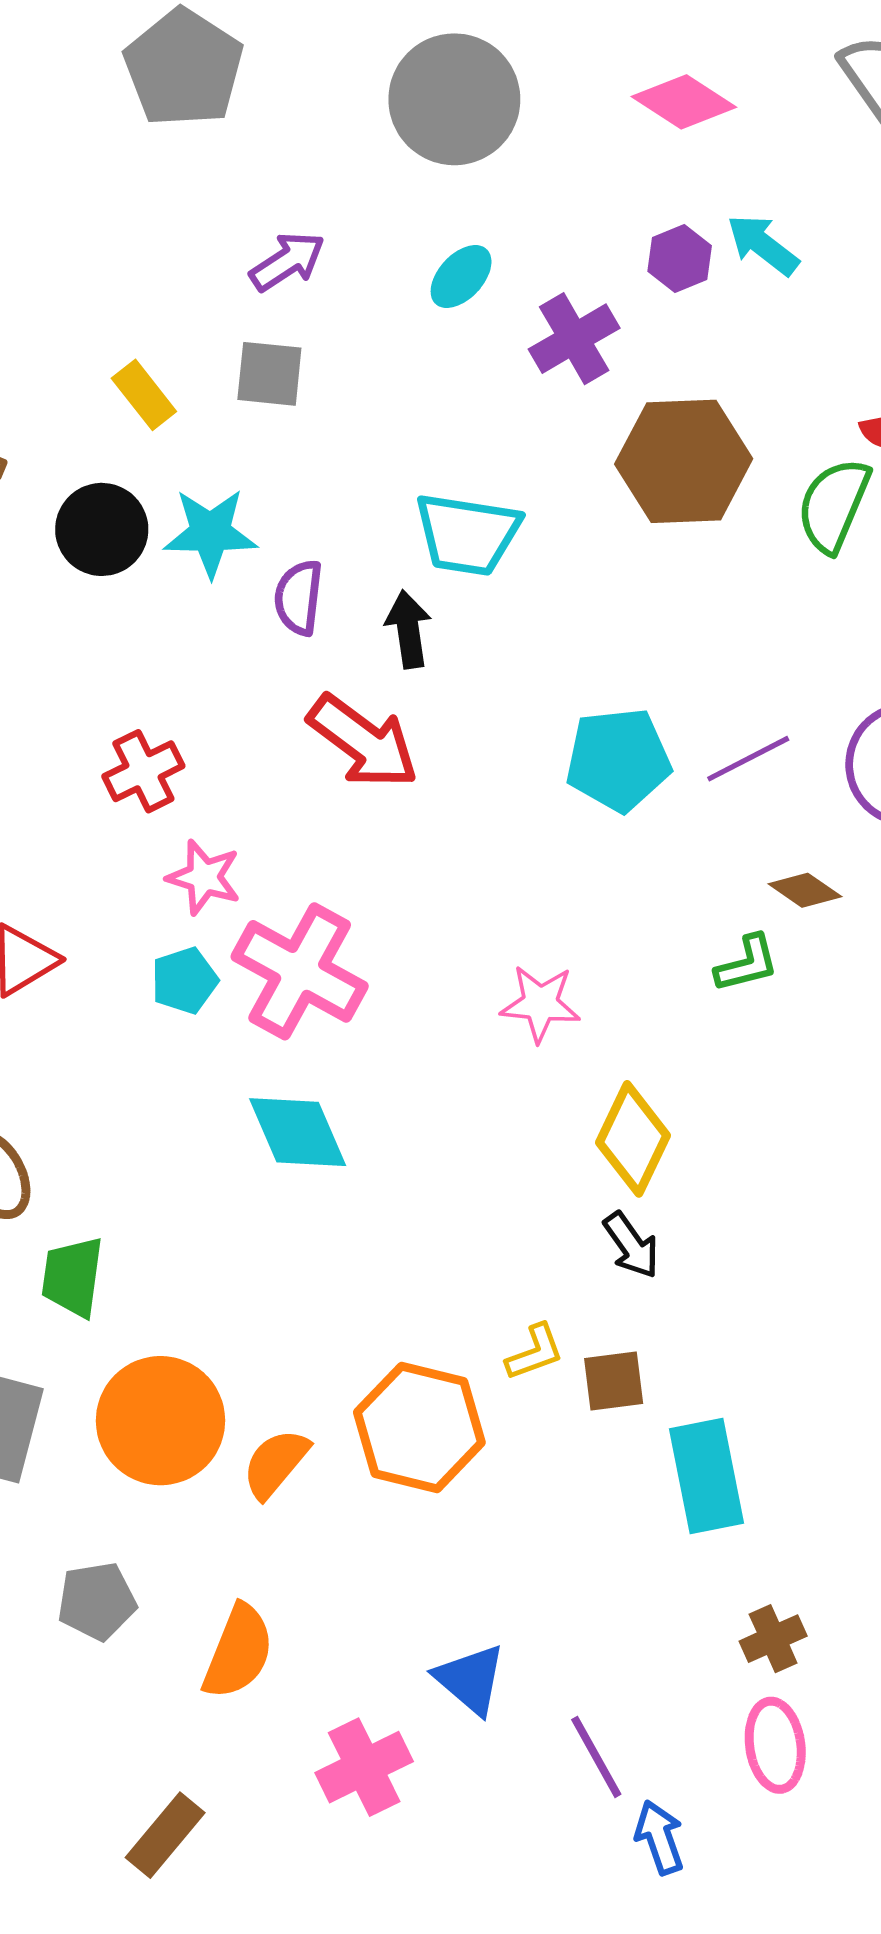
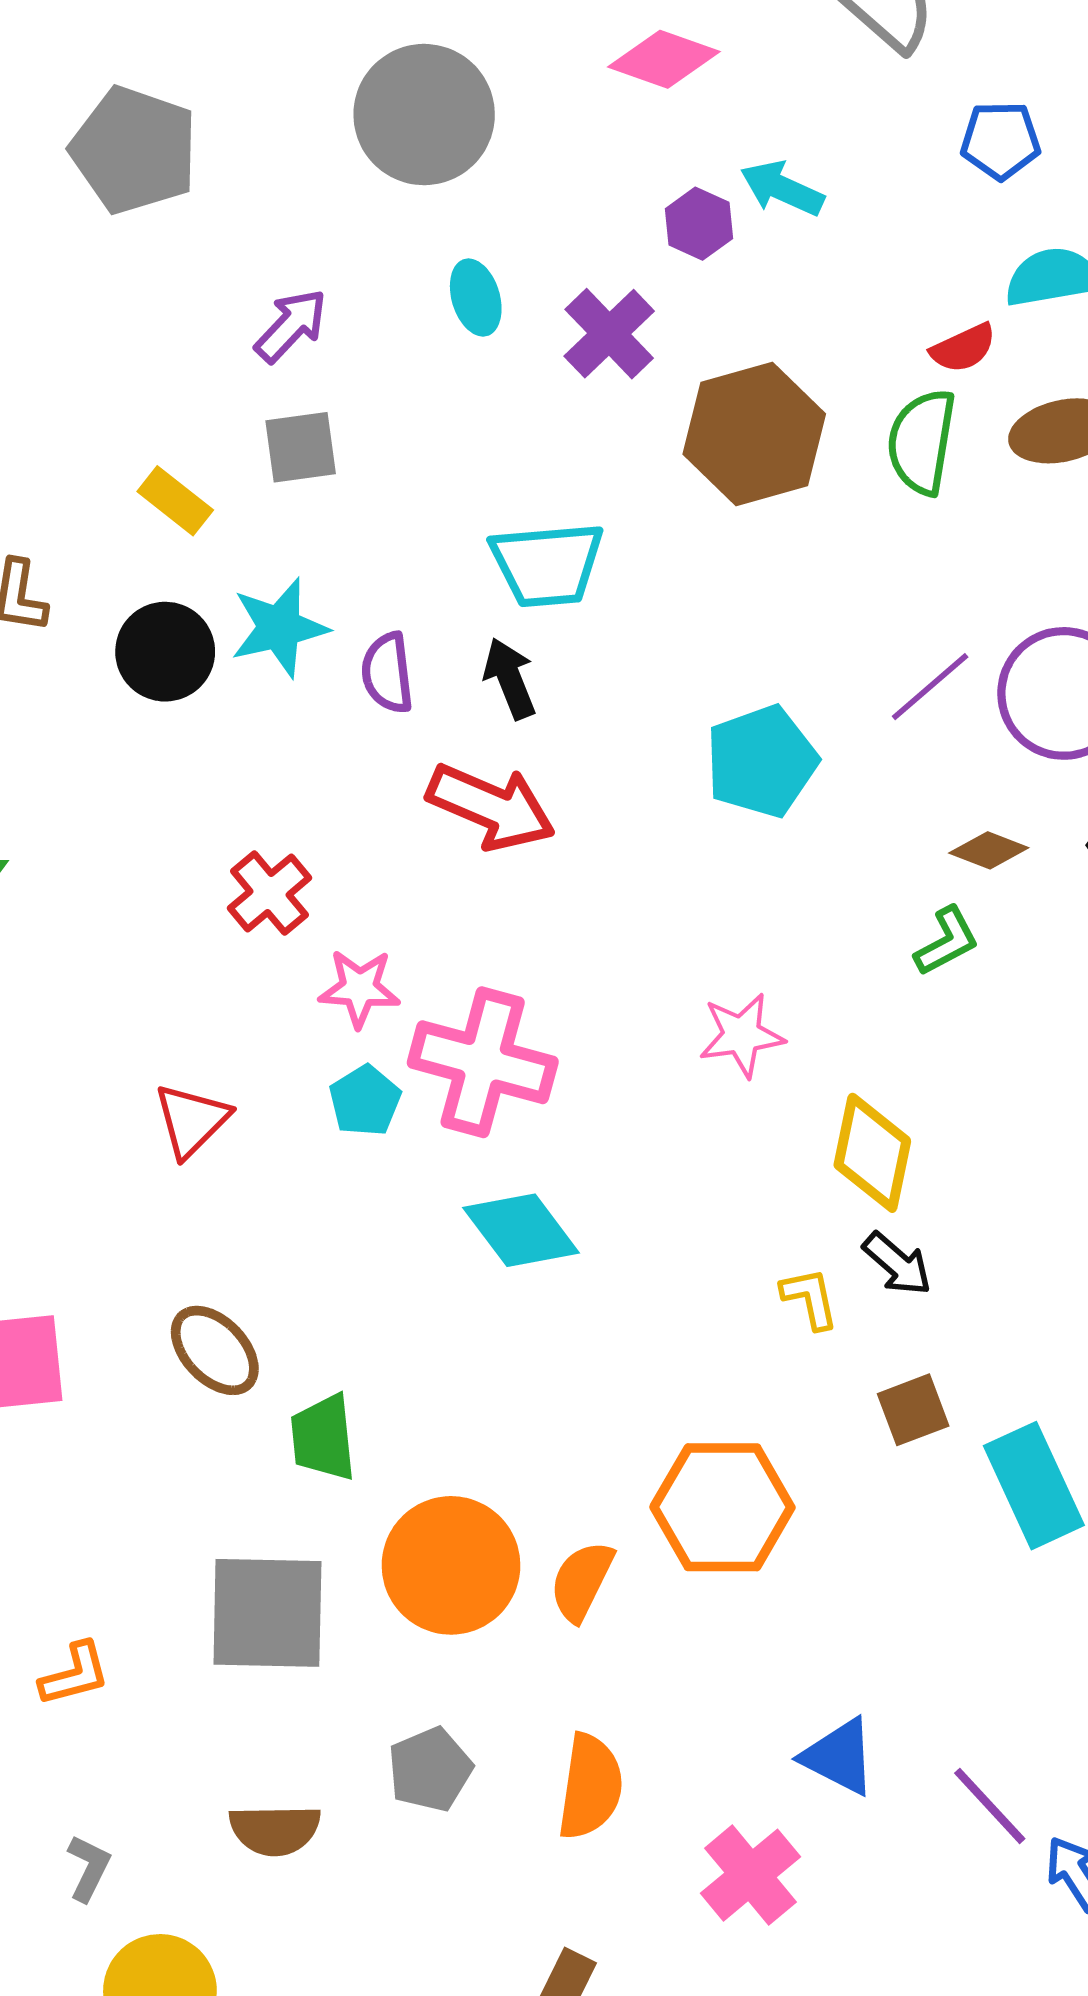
cyan ellipse: (461, 277) -> (476, 298), turned -46
purple line: (748, 759) -> (930, 687), moved
yellow L-shape: (535, 1352) -> (810, 1298), moved, turned -68

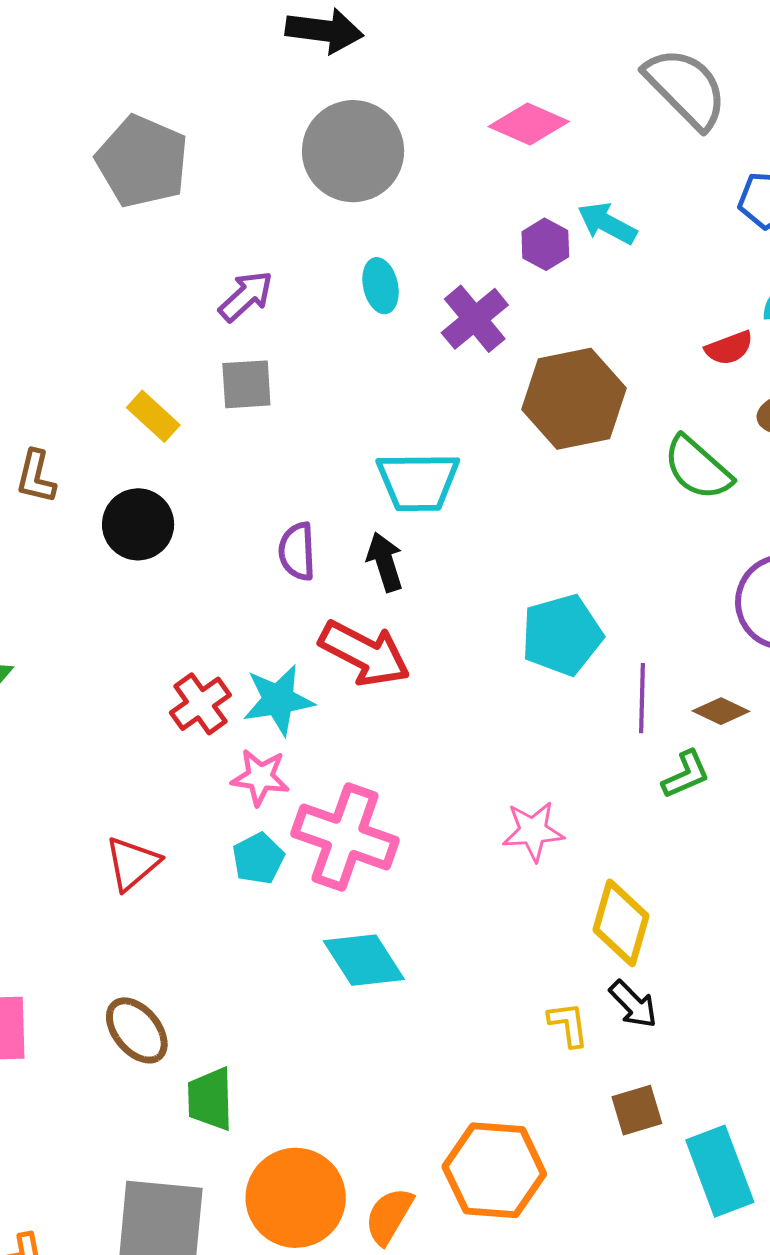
green semicircle: (922, 442) -> (698, 468), moved, turned -62
cyan star: (279, 628) -> (278, 700), moved
purple line: (930, 687) -> (642, 698), moved, turned -52

